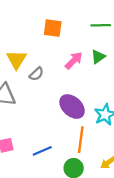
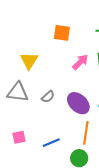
gray semicircle: (36, 74) -> (48, 97), moved

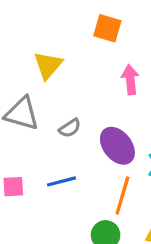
pink arrow: (80, 62) -> (130, 80), turned -60
blue line: (51, 143) -> (61, 181), moved

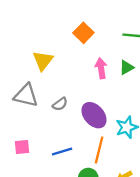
orange square: (107, 28) -> (83, 33), turned 30
blue line: (61, 181) -> (62, 151), moved

